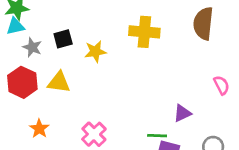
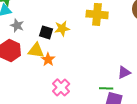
black square: (63, 39) -> (46, 32), moved, turned 32
orange star: (39, 129) -> (48, 59), moved

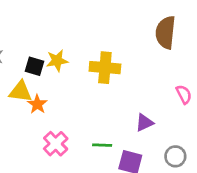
yellow cross: (97, 14) -> (105, 68), moved
green line: (106, 88) -> (102, 145), moved

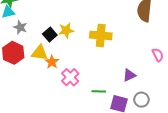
black square: (35, 66) -> (50, 34), turned 32
pink cross: (56, 144) -> (70, 77), moved
gray circle: (175, 156) -> (141, 100), moved

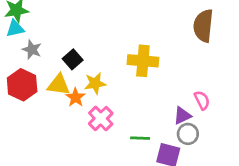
yellow star: (66, 30) -> (95, 83), moved
pink semicircle: (158, 55) -> (202, 100), moved
gray circle: (141, 100) -> (188, 134), moved

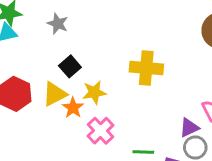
gray star: (32, 50) -> (58, 24), moved
yellow triangle: (59, 85) -> (55, 94), turned -35

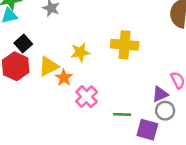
black square: (70, 66) -> (23, 44), moved
yellow star: (94, 92) -> (80, 52), moved

